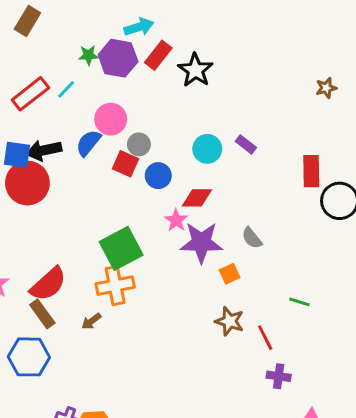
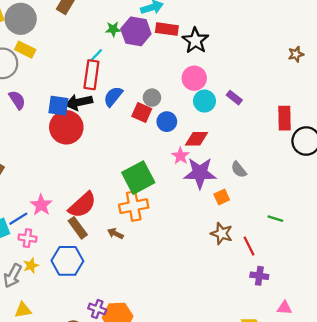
red rectangle: (158, 55) -> (167, 29), turned 60
red rectangle: (30, 94) -> (91, 75), moved, turned -44
pink circle: (111, 119) -> (194, 78), moved
brown arrow: (91, 321) -> (115, 234), turned 63

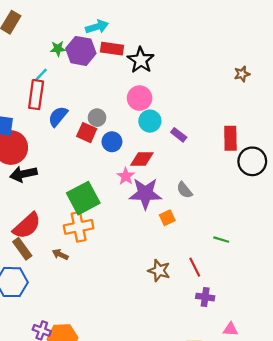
purple rectangle: (234, 98) -> (179, 135), moved
black arrow: (79, 102) -> (23, 174), moved
brown star: (222, 234) -> (159, 271), moved

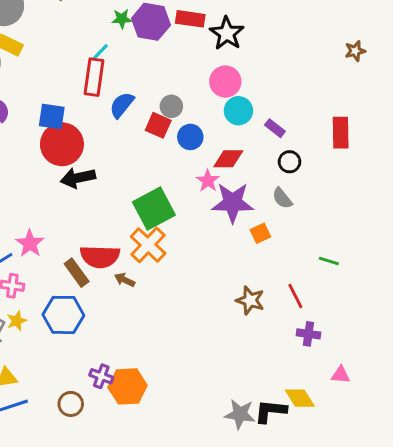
black circle: (252, 161) -> (290, 162), moved, size x0.6
red semicircle: (27, 226) -> (100, 257), moved, turned 44
orange cross: (79, 227) -> (148, 245), turned -36

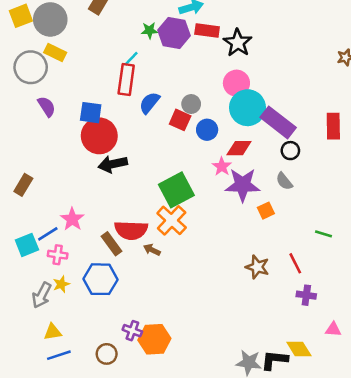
cyan circle: (238, 111) -> (247, 108), size x1.5
purple rectangle: (275, 128) -> (278, 122), size x2.0

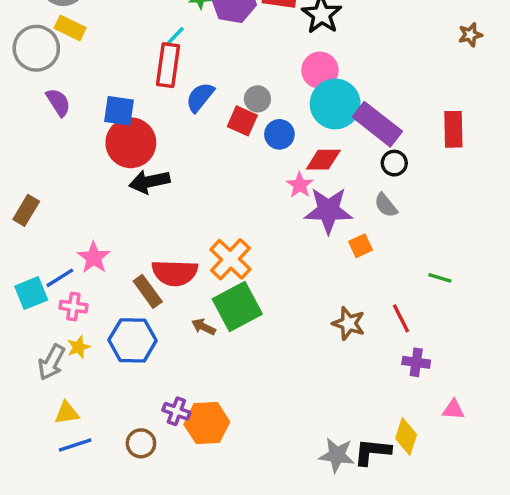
green square: (176, 190) -> (237, 307), moved
brown arrow: (152, 250) -> (203, 327), moved
yellow diamond: (299, 349) -> (406, 437), turned 50

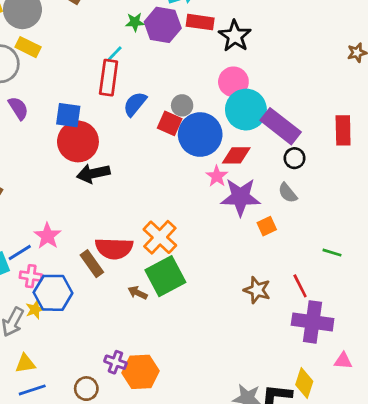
blue circle: (279, 134) -> (200, 135), size x1.8
blue hexagon: (133, 340) -> (53, 293), moved
purple cross: (416, 362) -> (313, 322), size x1.8

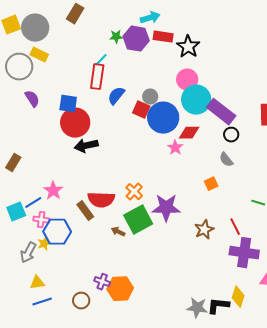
purple star: (240, 197) -> (166, 208), moved
orange cross: (160, 237) -> (134, 192), size x0.7
brown star: (257, 290) -> (204, 230), turned 30

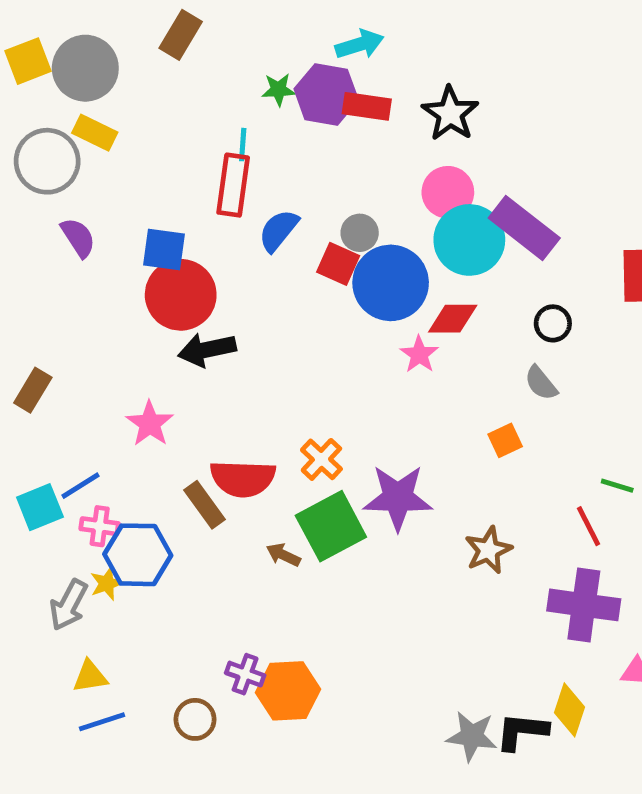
red rectangle: (163, 37) -> (367, 106), moved
cyan line: (101, 60) -> (243, 145), turned -40
purple rectangle: (221, 112) -> (524, 228), moved
pink star: (53, 191) -> (150, 424), moved
red line: (235, 227) -> (589, 526), moved

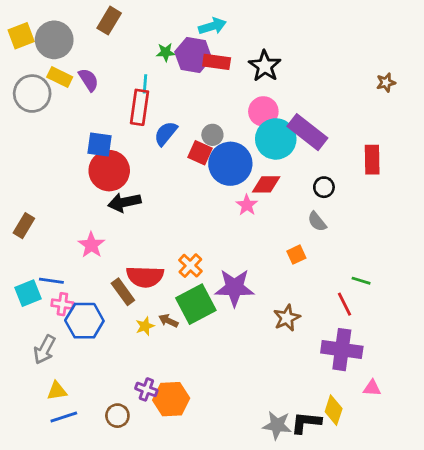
purple semicircle: (78, 238) -> (89, 80), moved
blue line: (81, 486) -> (51, 281), turned 40
yellow star: (107, 583) -> (145, 326), moved

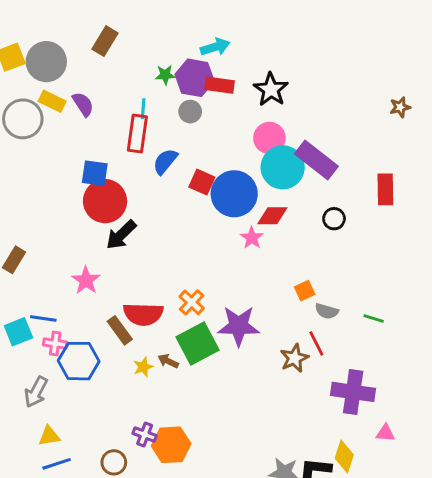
gray circle: (212, 135) -> (190, 112), moved
black arrow: (124, 202) -> (121, 235), turned -32
gray semicircle: (317, 222) -> (327, 311), moved, turned -35
red line: (345, 304) -> (316, 343), moved

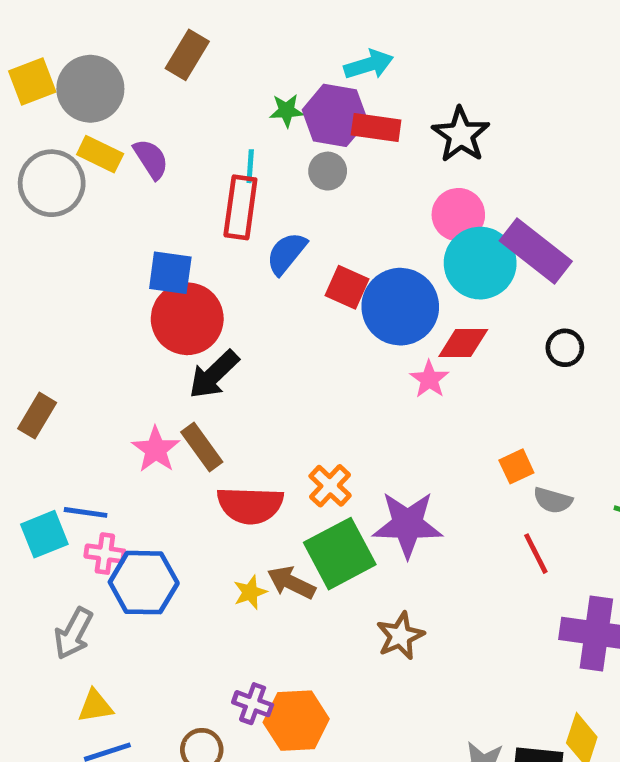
brown rectangle: (120, 330) -> (202, 447), moved
brown star: (294, 358) -> (400, 636), moved
brown arrow: (168, 361) -> (291, 583), size x1.4

